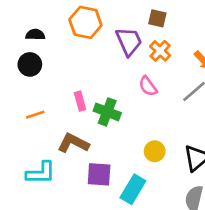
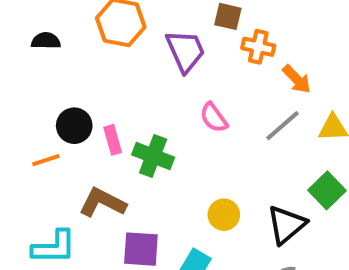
orange cross: (160, 51) -> (258, 47), moved, turned -30
black circle: (30, 64) -> (74, 126), moved

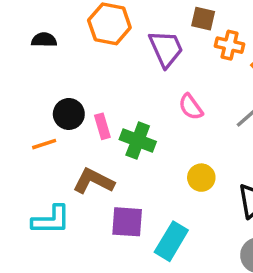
yellow circle: (224, 215) -> (201, 178), moved

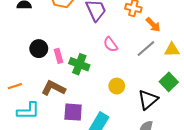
orange line: (44, 144) -> (15, 86), moved

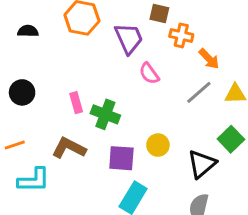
pink semicircle: (111, 44) -> (149, 73), moved
black circle: (39, 49) -> (22, 92), moved
purple square: (73, 112) -> (121, 158), moved

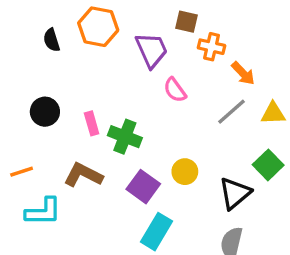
black semicircle: (28, 31) -> (52, 40), moved, turned -108
black circle: (22, 92) -> (45, 112), moved
purple square: (121, 158) -> (143, 187), turned 32

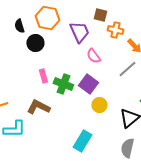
black circle: (45, 112) -> (35, 43), moved
purple square: (143, 187) -> (88, 84), moved

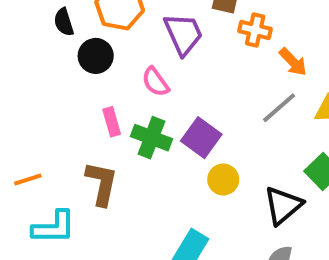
pink semicircle: (93, 56) -> (155, 82), moved
brown L-shape: (38, 107) -> (102, 183), turned 75

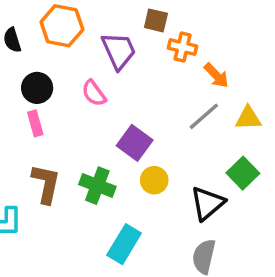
black circle: (96, 56) -> (37, 88), moved
pink rectangle: (112, 122) -> (35, 123), moved
green cross: (151, 138) -> (97, 186), moved

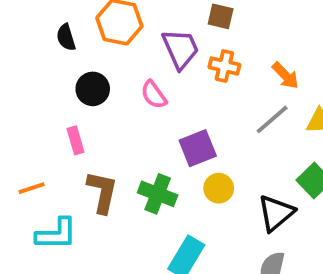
orange cross: (183, 47) -> (224, 66), moved
pink rectangle: (35, 123) -> (76, 140), moved
purple square: (135, 143) -> (198, 148), turned 32

